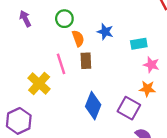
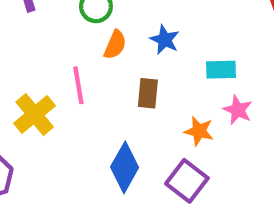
orange semicircle: (78, 38) -> (115, 45), turned 35
brown rectangle: (86, 61) -> (148, 93), moved
orange star: (147, 89) -> (199, 131), moved

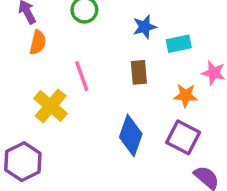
blue star: (165, 40) -> (145, 27), turned -30
orange semicircle: (115, 45) -> (38, 42), moved
cyan rectangle: (221, 70) -> (179, 44), moved

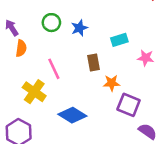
blue star: (145, 27) -> (79, 28), moved
orange star: (186, 95) -> (112, 83), moved
blue diamond: (131, 136) -> (72, 115), moved, turned -72

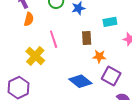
blue diamond: (72, 115) -> (80, 81), moved

